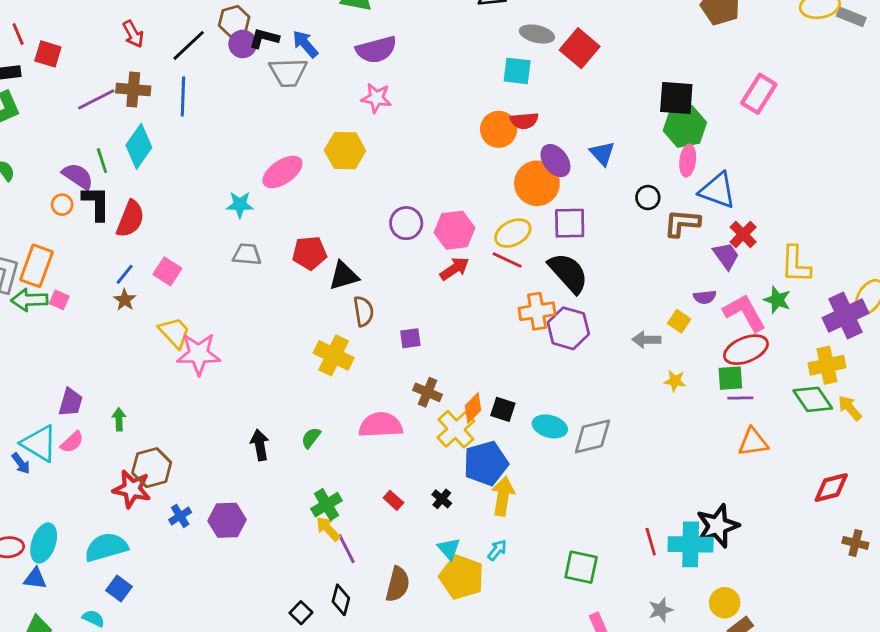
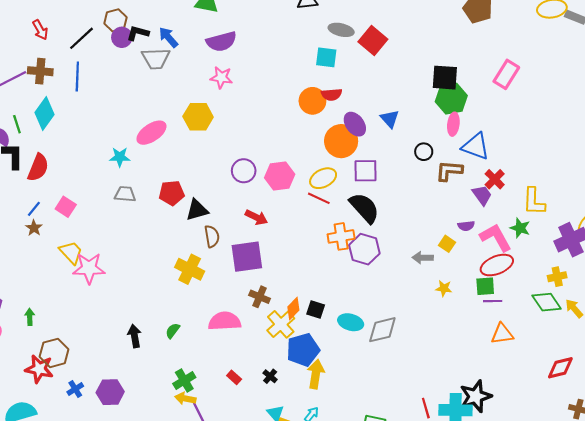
red arrow: (455, 269) -> (256, 217), moved, turned 60
purple square: (410, 338) -> (247, 257), size x2.0
yellow cross: (827, 365) -> (557, 277), size x0.7
yellow arrow: (328, 529) -> (185, 399), turned -36

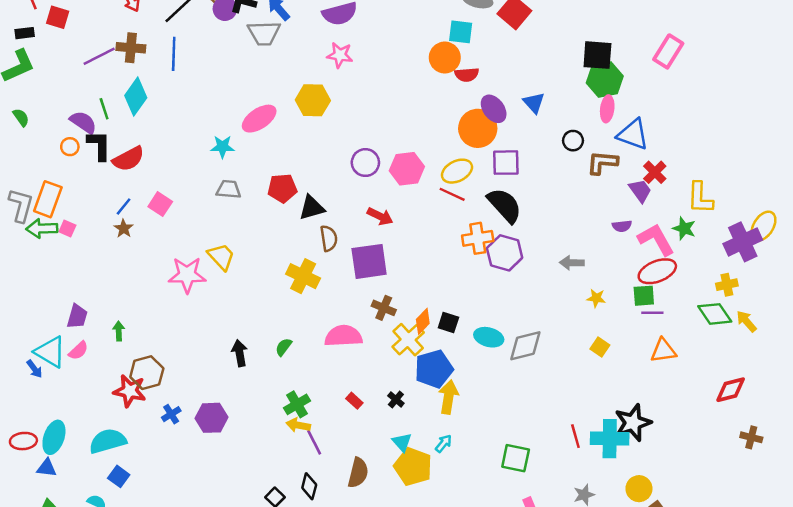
orange circle: (312, 101) -> (445, 58), moved
red semicircle: (38, 168) -> (128, 159), turned 40
yellow square: (447, 244) -> (600, 347), moved
yellow trapezoid: (71, 252) -> (221, 257), moved

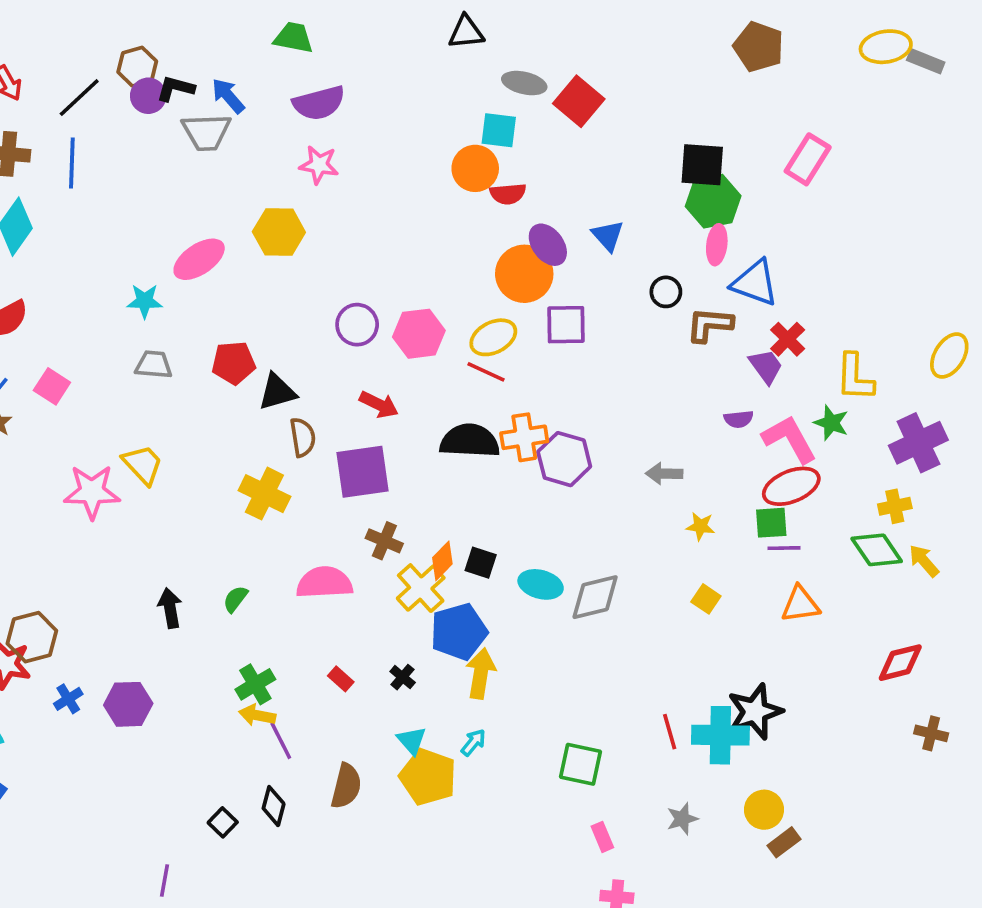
black semicircle: (505, 205) -> (470, 441), moved, turned -45
yellow ellipse: (764, 226) -> (949, 356), moved

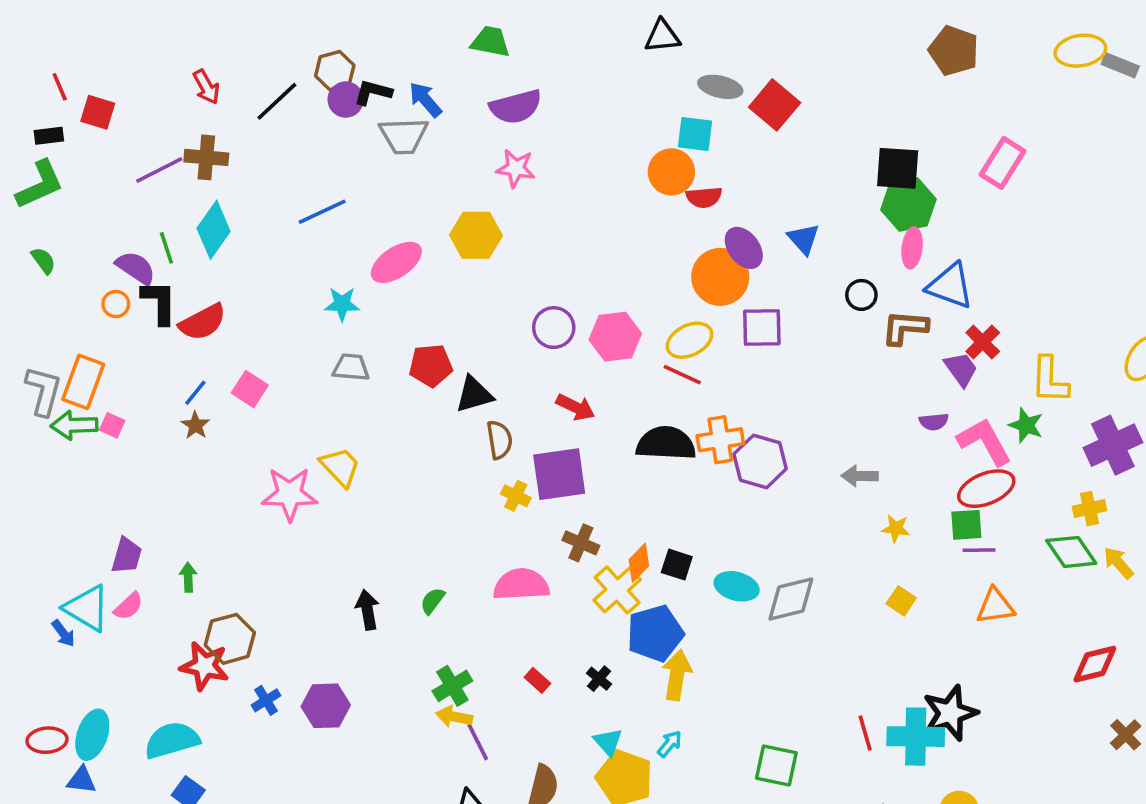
blue line: (72, 163) -> (322, 212), moved, turned 63
yellow cross: (264, 494) -> (516, 496), moved, size x0.6
brown cross: (931, 733) -> (1126, 735), turned 32

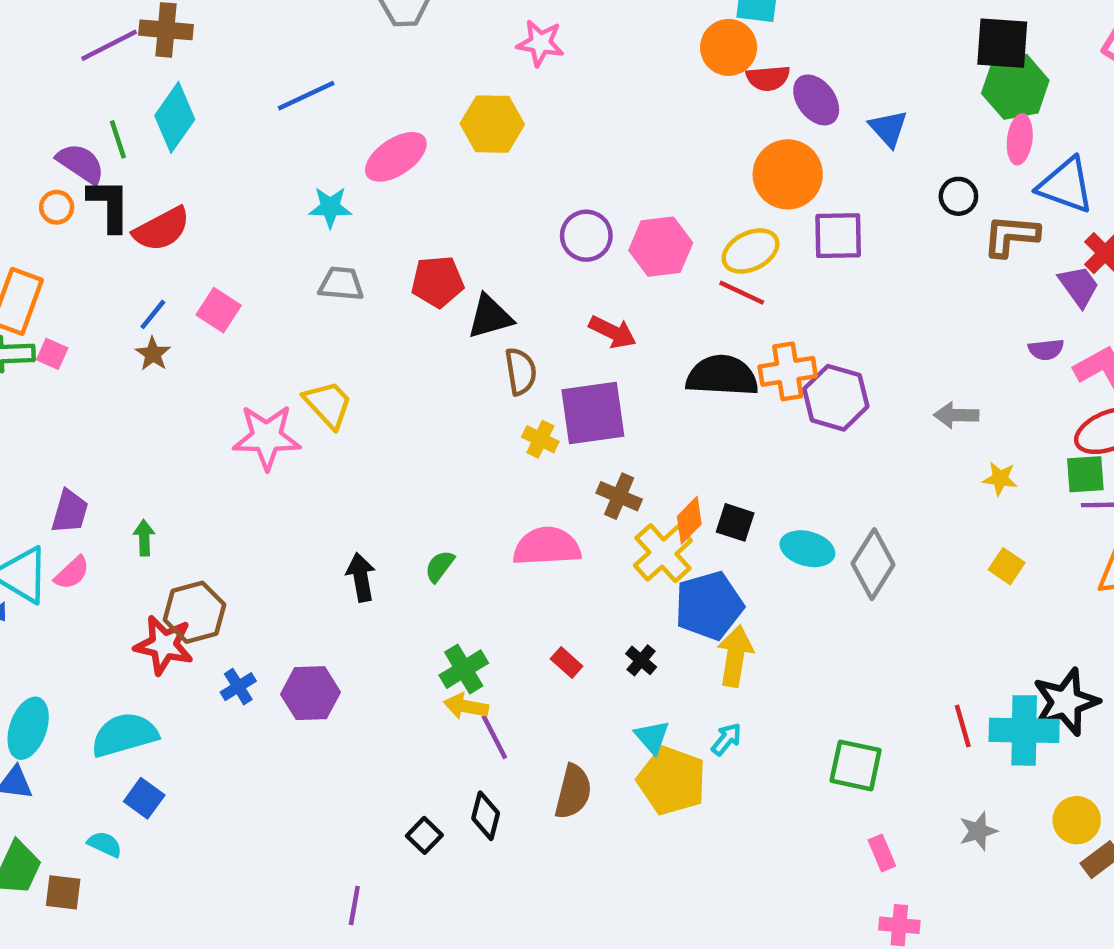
purple ellipse: (744, 248) -> (816, 100), moved
gray diamond: (791, 599) -> (873, 564), turned -44

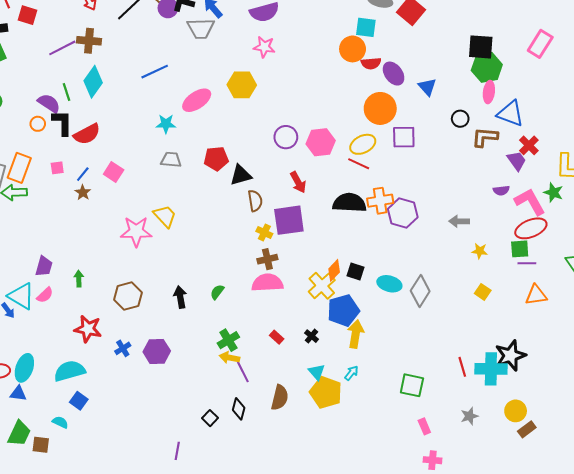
red arrow: (613, 332) -> (298, 182), turned 35
pink square: (52, 354) -> (57, 168), moved, turned -32
brown cross: (619, 496) -> (267, 259), moved, turned -36
brown hexagon: (194, 612) -> (128, 296), moved

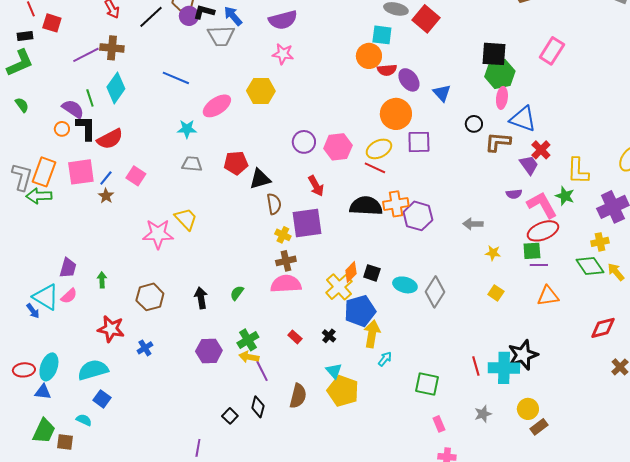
blue line: (155, 72) -> (176, 78), turned 48
pink square: (57, 168) -> (81, 172), size x2.0
purple hexagon: (157, 351) -> (209, 351), moved
cyan arrow: (351, 373) -> (385, 359), moved

